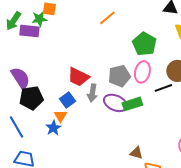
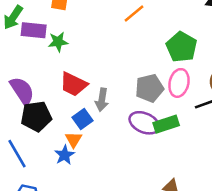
green star: (39, 19) -> (58, 42), moved
red trapezoid: (78, 77) -> (74, 84), moved
gray arrow: (92, 93) -> (102, 100), moved

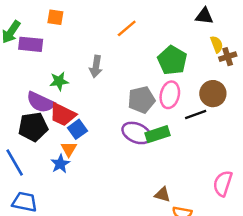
green star: (58, 42) -> (59, 81), moved
red trapezoid: (74, 84) -> (63, 115), moved
purple semicircle: (22, 91) -> (41, 102), moved, turned 148
gray arrow: (102, 100) -> (96, 66), moved

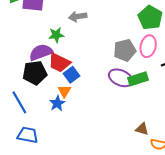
gray arrow: (96, 66) -> (78, 17), moved, turned 72
purple semicircle: (41, 102) -> (41, 52), turned 135

